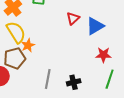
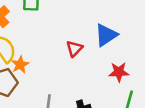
red triangle: (73, 18) -> (74, 49), moved

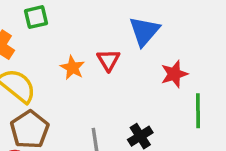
orange star: (20, 65) -> (72, 68), moved

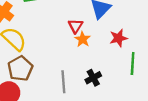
orange star: (72, 68) -> (83, 39), moved

